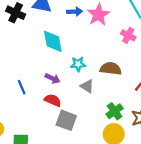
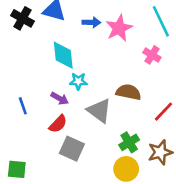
cyan star: (78, 64) -> (78, 81), moved
gray triangle: (87, 86) -> (99, 111), size x1.5
red semicircle: (53, 100) -> (58, 124), turned 105

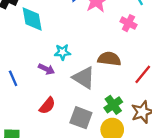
cyan diamond: (63, 55) -> (32, 19), moved
red semicircle: (58, 124) -> (47, 106), moved
gray square: (72, 149) -> (81, 118), moved

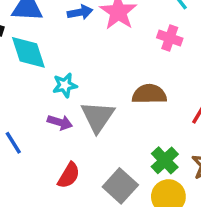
cyan star: (62, 52) -> (65, 85), moved
gray triangle: (84, 78) -> (98, 117), moved, turned 40
gray square: (81, 118) -> (120, 186), turned 30

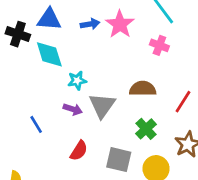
green cross: (165, 160) -> (146, 129), moved
gray square: (120, 186) -> (119, 160), turned -30

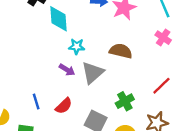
pink cross: (159, 45) -> (163, 38), moved
brown semicircle: (143, 89) -> (121, 51), moved
blue line: (36, 124) -> (36, 102), moved

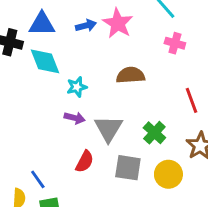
gray triangle: (93, 73) -> (108, 128), moved
red line: (161, 86) -> (192, 100), turned -48
blue line: (36, 102) -> (38, 179), moved

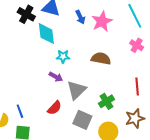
blue arrow: (86, 26) -> (80, 17), turned 64

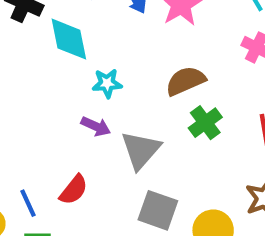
brown semicircle: (101, 59) -> (186, 81), turned -30
green cross: (106, 101) -> (205, 123), moved
red semicircle: (54, 108) -> (74, 190), moved

